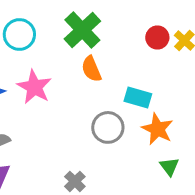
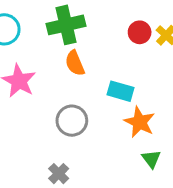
green cross: (82, 30) -> (66, 25), turned 30
gray circle: (108, 127) -> (72, 121), moved

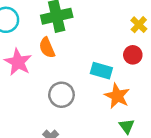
red circle: (140, 32) -> (133, 55), moved
orange semicircle: (75, 63) -> (47, 48), moved

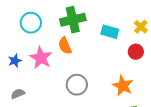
cyan rectangle: (101, 71) -> (110, 32), moved

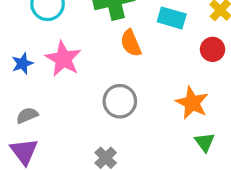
orange semicircle: (65, 46) -> (131, 43), moved

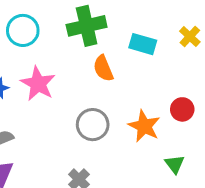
red circle: (213, 49) -> (182, 109), moved
orange star: (192, 103) -> (144, 126), moved

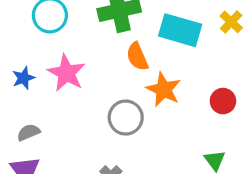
cyan rectangle: (143, 44) -> (180, 30), size x1.4
orange star: (144, 126) -> (164, 90), moved

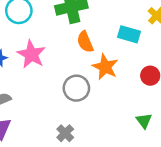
cyan rectangle: (180, 30) -> (129, 34), moved, size x0.7

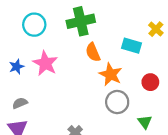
gray circle: (76, 88) -> (117, 102), moved

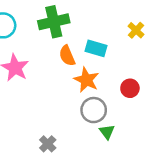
cyan rectangle: (132, 46) -> (96, 48), moved
green triangle: (145, 122) -> (107, 132), moved

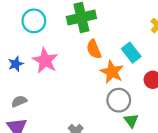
cyan rectangle: (96, 48) -> (131, 53), moved, turned 36

